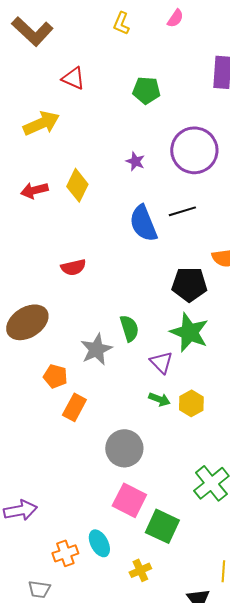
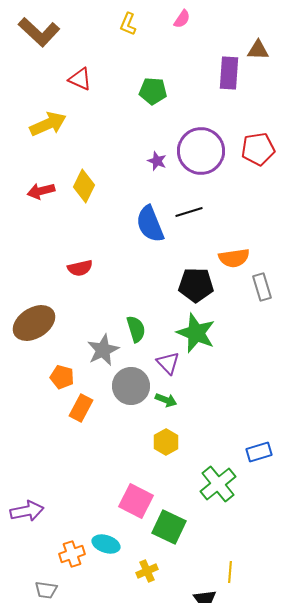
purple star: (135, 161) -> (157, 161), moved
yellow hexagon: (191, 403) -> (166, 442), moved
gray circle: (124, 448) -> (131, 386), moved
cyan ellipse: (99, 543) -> (106, 544), turned -44

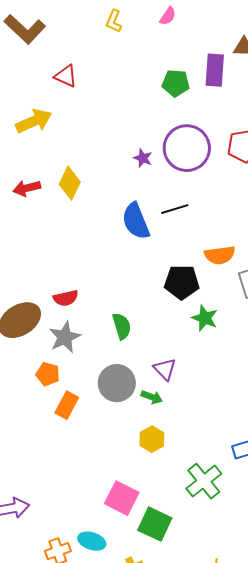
green pentagon: (153, 91) -> (176, 83), moved
red semicircle: (80, 268) -> (66, 298), moved
green star: (196, 333) -> (205, 318), moved, size x0.7
gray star: (103, 350) -> (65, 337), moved
purple triangle: (168, 363) -> (165, 369), moved

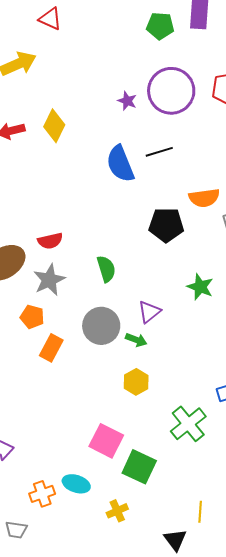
green star: (205, 318) -> (200, 287), moved
purple triangle: (165, 369) -> (149, 312), turned 35

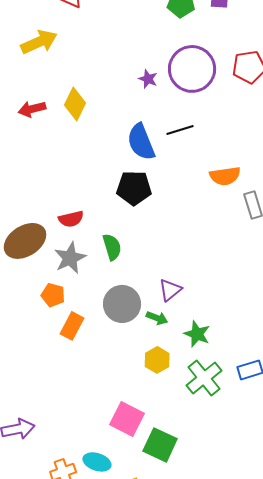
black pentagon: (166, 225) -> (134, 188), moved
green semicircle: (106, 269) -> (112, 247), moved
green star: (200, 287) -> (197, 334), moved
green cross: (188, 424) -> (204, 378), moved

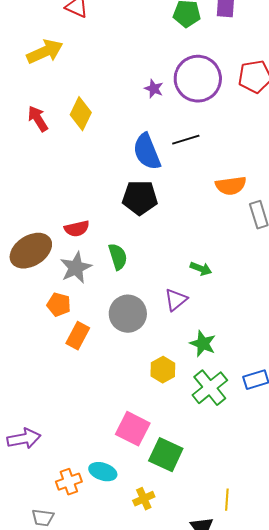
red arrow: (32, 109) -> (38, 119), turned 72
green arrow: (157, 318) -> (201, 269), moved

